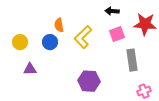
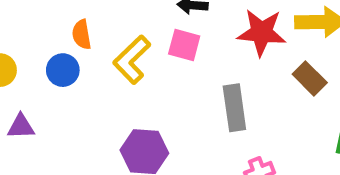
pink square: (117, 34) -> (184, 45), moved, turned 35

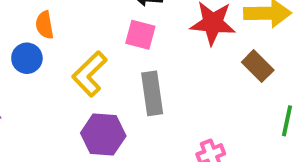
yellow L-shape: (132, 60) -> (90, 74), moved
gray rectangle: (234, 108) -> (152, 93), moved

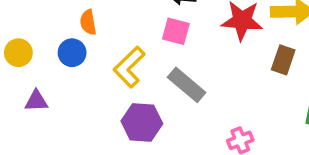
brown rectangle: (258, 66) -> (283, 60), turned 64
gray rectangle: (152, 93) -> (187, 85), turned -42

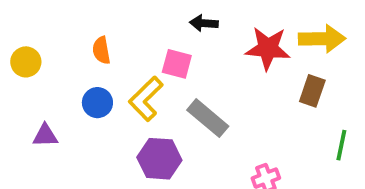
pink square: (176, 31) -> (177, 64), moved
yellow circle: (18, 53) -> (26, 62), moved
blue circle: (72, 53) -> (97, 103), moved

